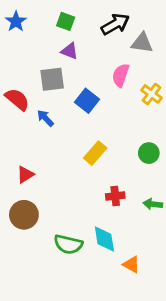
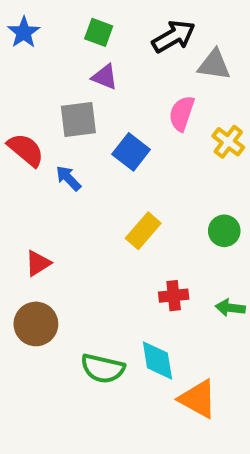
orange triangle: (131, 264) -> (198, 399), size x1.5

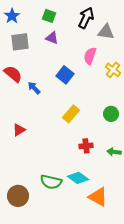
black arrow: (174, 36) -> (86, 18), turned -35
gray square: (78, 119) -> (20, 42), moved
brown circle: (36, 324) -> (18, 196), moved
cyan diamond: (157, 360) -> (78, 178), turned -45

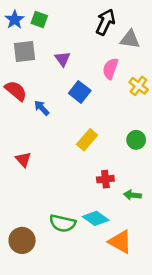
green square: (49, 16) -> (39, 20), moved
purple triangle: (52, 38) -> (63, 59), moved, turned 32
red triangle: (19, 130) -> (23, 159), turned -40
green arrow: (114, 152) -> (132, 195), moved

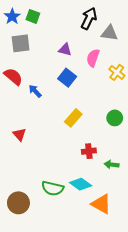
purple triangle: (63, 59) -> (65, 50), moved, turned -40

